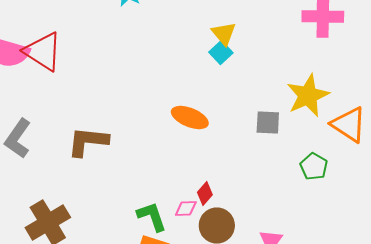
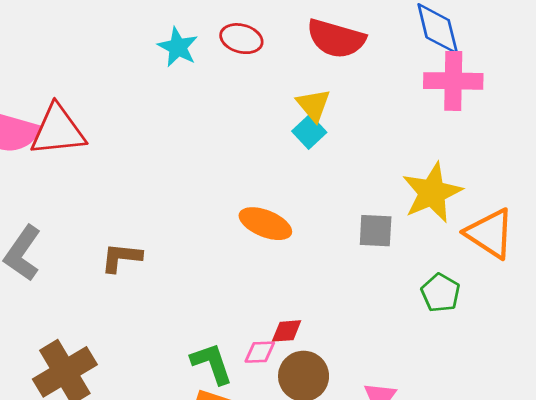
red triangle: (43, 52) -> (58, 130), turned -39
brown L-shape: (88, 142) -> (121, 258), size x0.7
red diamond: (205, 194) -> (287, 331), turned 45

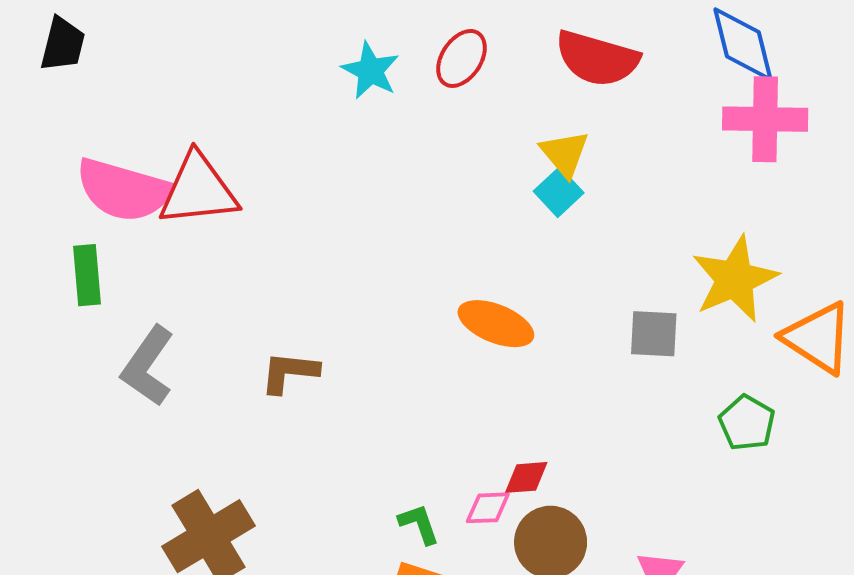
red ellipse: (241, 39) -> (461, 58), turned -72
green L-shape: (212, 363) -> (419, 524), size x0.7

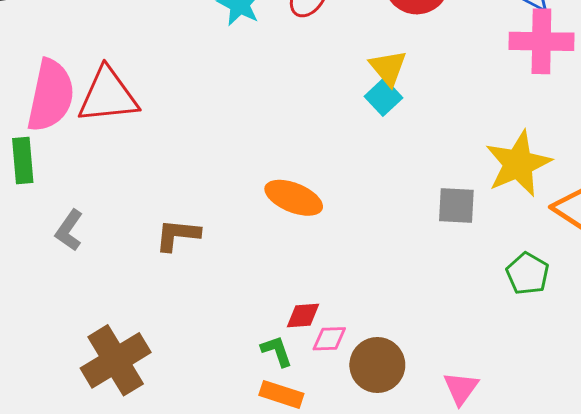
pink semicircle: (123, 190) -> (51, 96), turned -94
orange ellipse: (496, 324) -> (294, 198), moved
gray L-shape: (148, 366) -> (69, 230), size x0.7
red diamond: (526, 477) -> (303, 315), moved

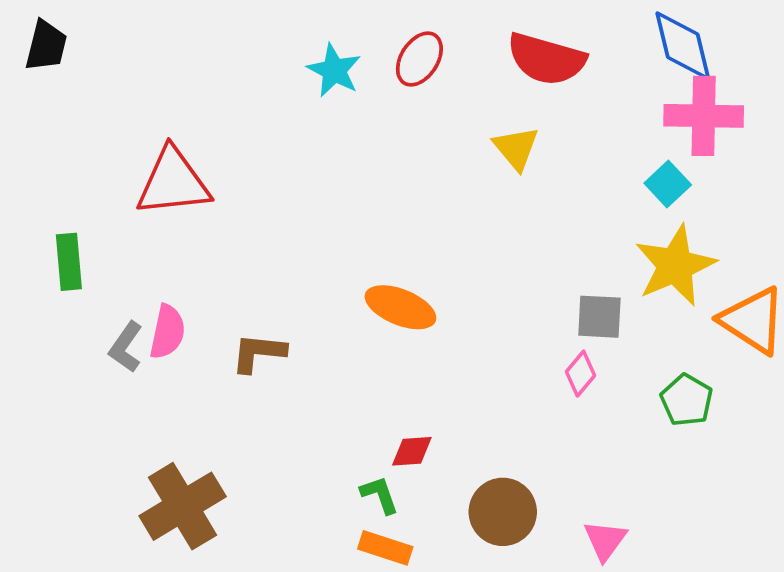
pink semicircle: (51, 96) -> (167, 332), moved, size x0.6
cyan square: (384, 97) -> (668, 184), moved
pink diamond: (329, 339) -> (580, 374), moved, turned -48

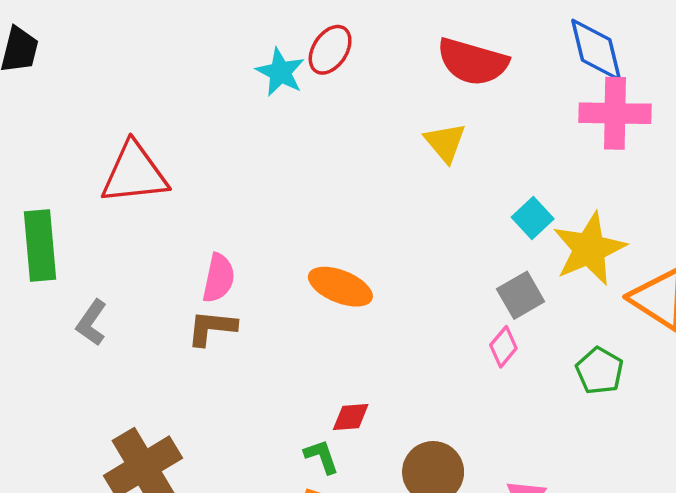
red ellipse: (419, 59) -> (330, 50), moved
cyan square: (668, 184) -> (533, 218), moved
green rectangle: (69, 262) -> (40, 245), size x1.4
gray square: (599, 317) -> (521, 295), turned -33
pink semicircle: (167, 332) -> (219, 278), moved

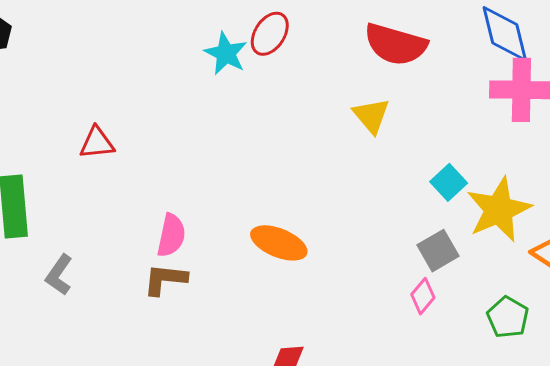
red triangle: (134, 173) -> (97, 143), size x0.6

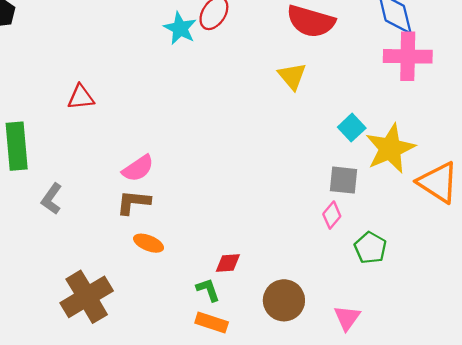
pink semicircle: (171, 235) -> (138, 168), turned 44
orange ellipse: (279, 243) -> (149, 243), moved, size x0.7
gray square: (438, 251) -> (344, 180), turned 36
green pentagon: (508, 317) -> (370, 248), moved

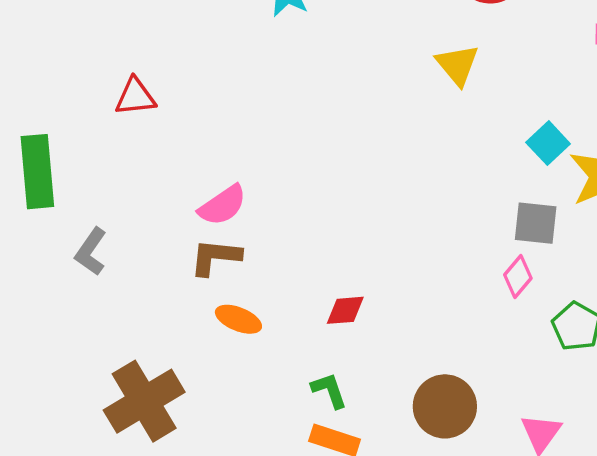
red diamond: (228, 263) -> (345, 310), moved

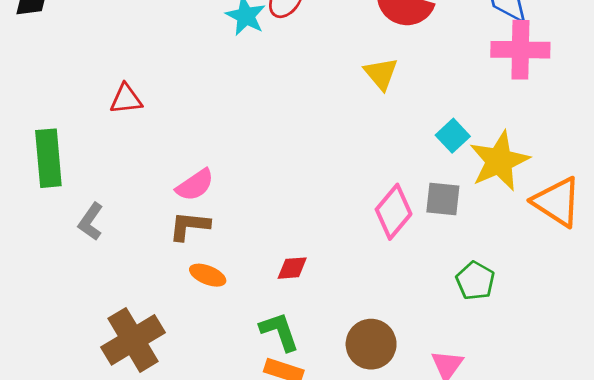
pink diamond: (518, 277) -> (394, 212), moved, size x1.6
green L-shape: (329, 390) -> (279, 331), size x1.4

